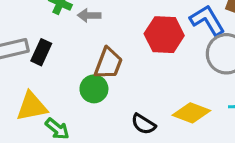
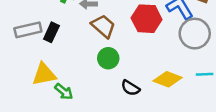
brown trapezoid: (108, 63) -> (103, 26), moved, turned -70
green circle: (94, 89) -> (108, 58), moved

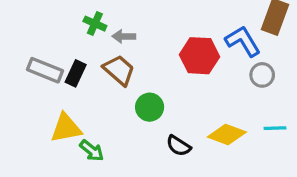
brown trapezoid: (103, 26) -> (119, 70), moved
gray rectangle: (28, 30) -> (45, 70), turned 35
gray circle: (195, 34) -> (262, 75), size x0.6

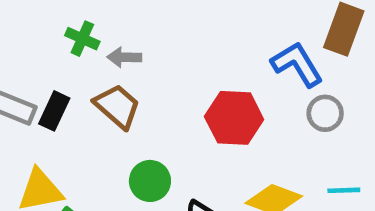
red hexagon: (199, 56) -> (234, 118), moved
green circle: (150, 107) -> (150, 181), moved

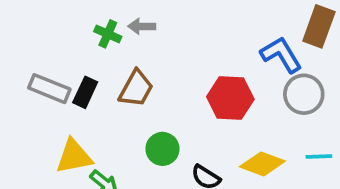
gray arrow: (124, 57) -> (142, 26), moved
brown trapezoid: (117, 106) -> (136, 89), turned 78
gray circle: (325, 113) -> (304, 94), size x1.4

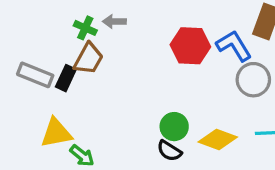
brown trapezoid: (136, 89) -> (88, 59), moved
red hexagon: (230, 98) -> (190, 46), moved
green circle: (162, 149) -> (174, 127), moved

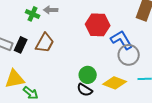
blue L-shape: (234, 46) -> (122, 40), moved
brown trapezoid: (88, 59) -> (45, 43), moved
gray circle: (253, 80) -> (129, 55), moved

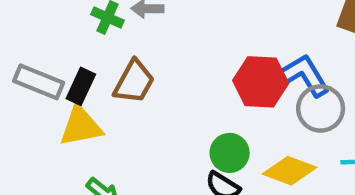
red hexagon: (98, 25) -> (261, 82), moved
yellow triangle: (15, 79) -> (81, 126), moved

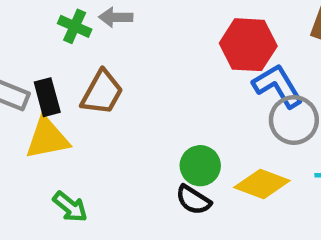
red hexagon: (261, 82) -> (248, 45), moved
black rectangle: (81, 86) -> (47, 97), turned -40

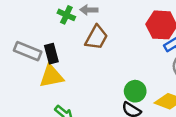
brown trapezoid: (102, 93) -> (96, 37), moved

